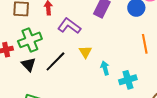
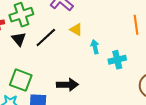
yellow triangle: (85, 52) -> (76, 30), turned -32

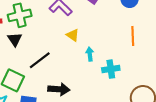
black line: (46, 37) -> (40, 60), moved

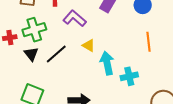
cyan arrow: (90, 54) -> (107, 63), size x1.6
black line: (40, 60) -> (56, 54), moved

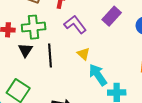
black line: (56, 54) -> (50, 55), turned -65
cyan arrow: (107, 63) -> (98, 75), turned -35

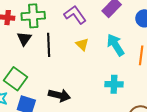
cyan arrow: (98, 75) -> (116, 45), moved

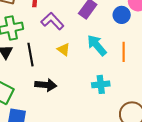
black arrow: (59, 95) -> (46, 85), moved

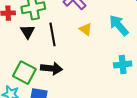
black arrow: (46, 85) -> (51, 68), moved

